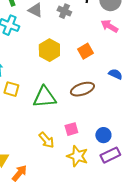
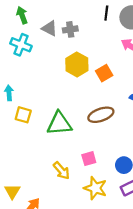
gray cross: (64, 11) -> (70, 29), moved, turned -32
yellow hexagon: (49, 50) -> (77, 64), moved

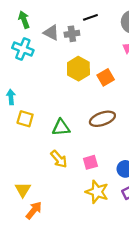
black line: (106, 13) -> (90, 17), moved, turned 64
green triangle: (59, 124) -> (61, 127), size x0.7
yellow arrow: (61, 171) -> (59, 159), moved
yellow triangle: (12, 191) -> (23, 190), moved

